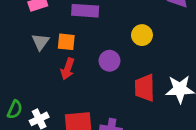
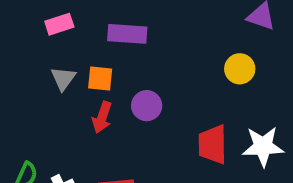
yellow circle: (142, 35) -> (240, 69), moved
purple circle: (110, 61) -> (147, 106), moved

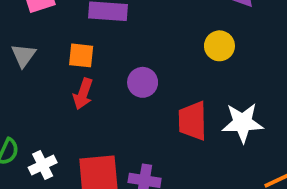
gray triangle: (63, 79) -> (23, 55), moved
purple circle: (147, 106) -> (143, 82), moved

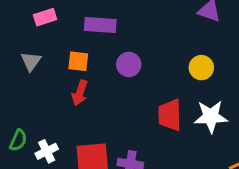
yellow circle: (219, 46) -> (201, 68), moved
purple circle: (143, 82) -> (129, 64), moved

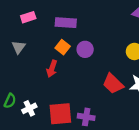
orange square: (78, 61) -> (63, 47), moved, turned 32
red trapezoid: (170, 115) -> (113, 84), turned -45

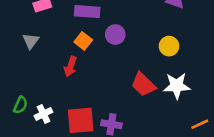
purple circle: (85, 49) -> (115, 35), moved

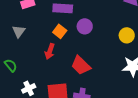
red trapezoid: (143, 84) -> (81, 65), moved
green semicircle: (20, 105) -> (11, 65), moved, turned -64

